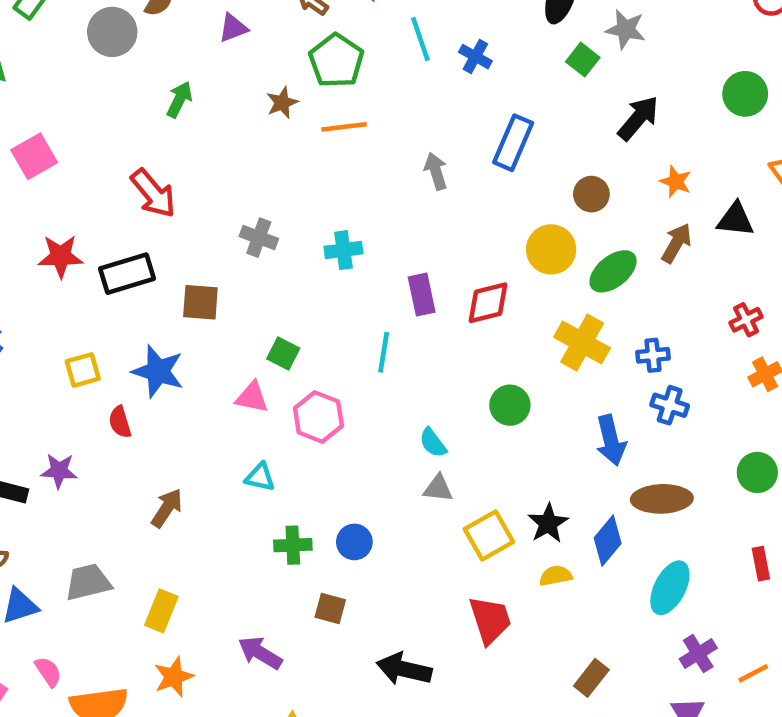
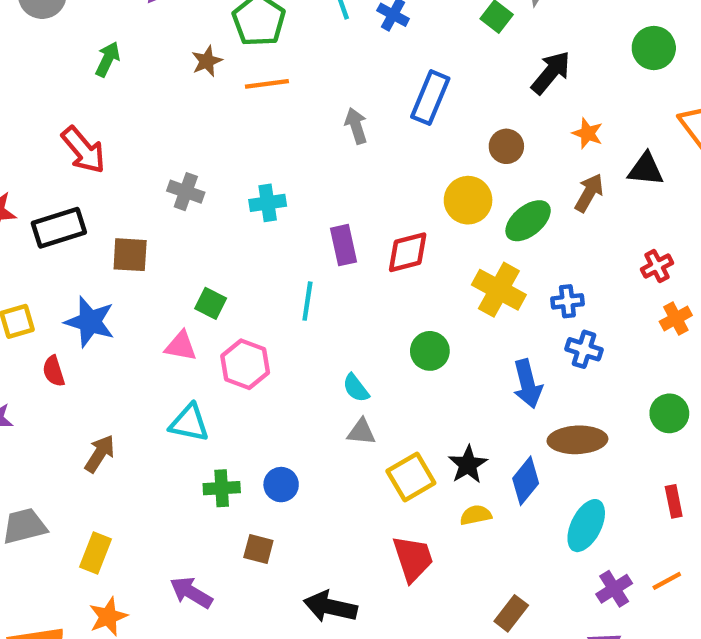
cyan triangle: (260, 477) -> (189, 423), size x1.4
orange line: (753, 673) -> (667, 581), moved

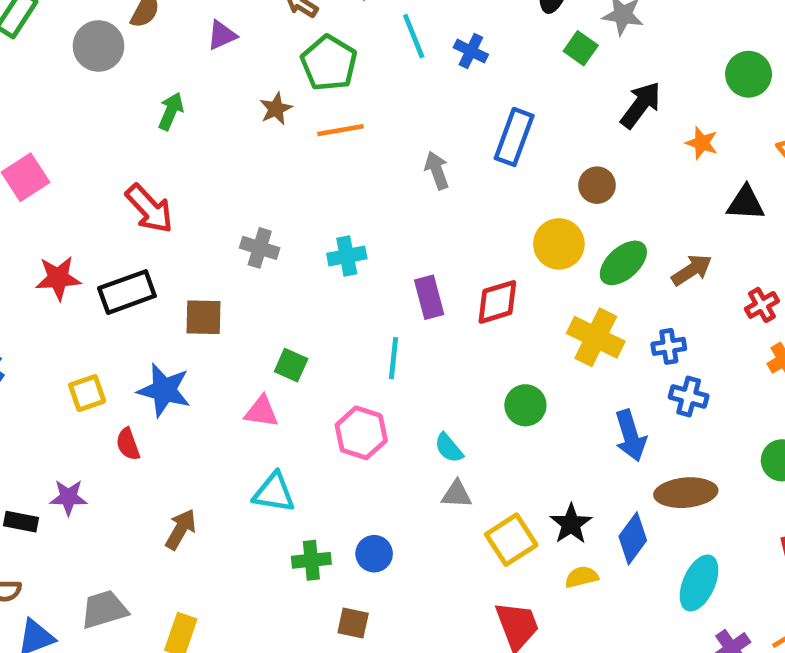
orange star: (588, 133) -> (702, 143), moved
brown arrow: (589, 193) -> (692, 270), moved, turned 30
pink hexagon: (245, 364) -> (361, 433), moved

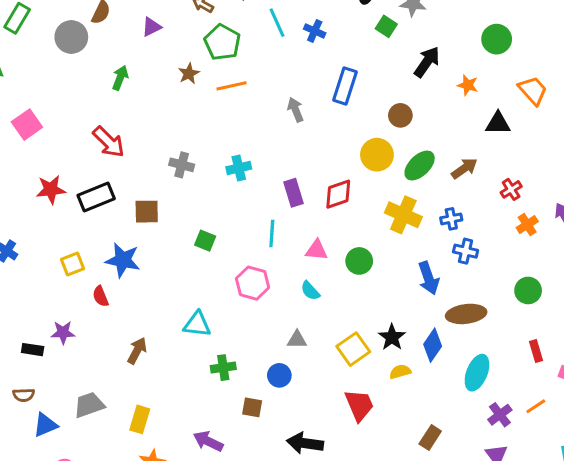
pink triangle: (261, 412) -> (317, 250), moved
gray triangle: (457, 494) -> (297, 340), moved
blue circle: (374, 554) -> (279, 375), moved

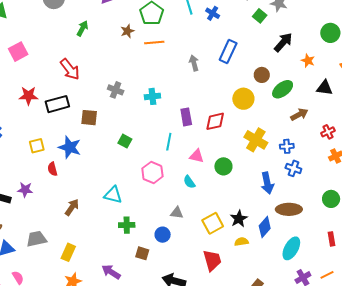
green ellipse: (420, 165) -> (283, 89), moved

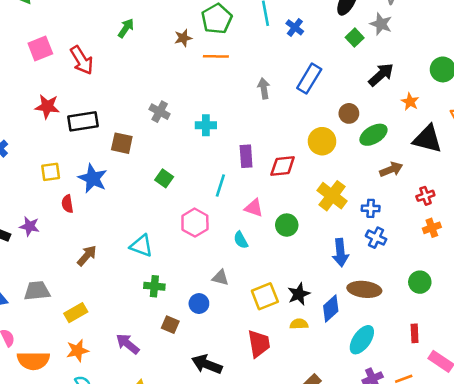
red arrow: (70, 69) -> (82, 60), moved
black triangle: (325, 88) -> (427, 139), size x1.4
yellow rectangle: (68, 252) -> (76, 313), turned 30

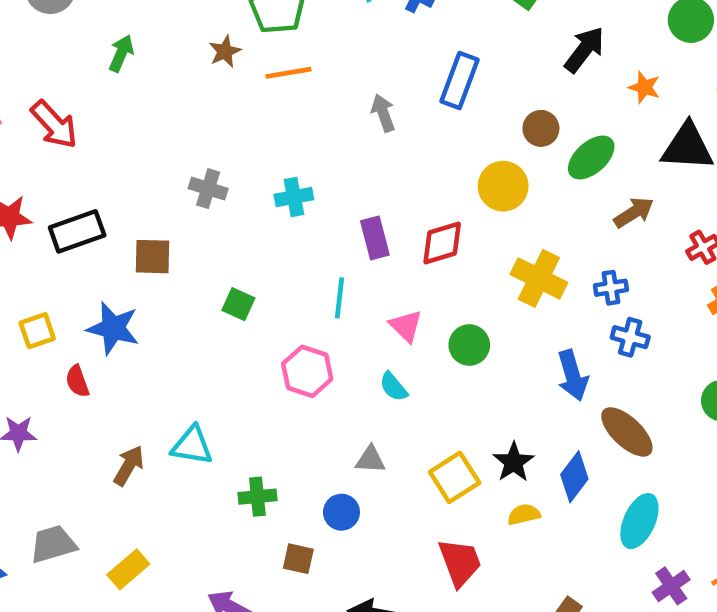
pink triangle: (254, 208) -> (406, 326), turned 36
cyan triangle: (141, 246) -> (192, 445), moved
brown ellipse: (364, 289) -> (627, 432), turned 48

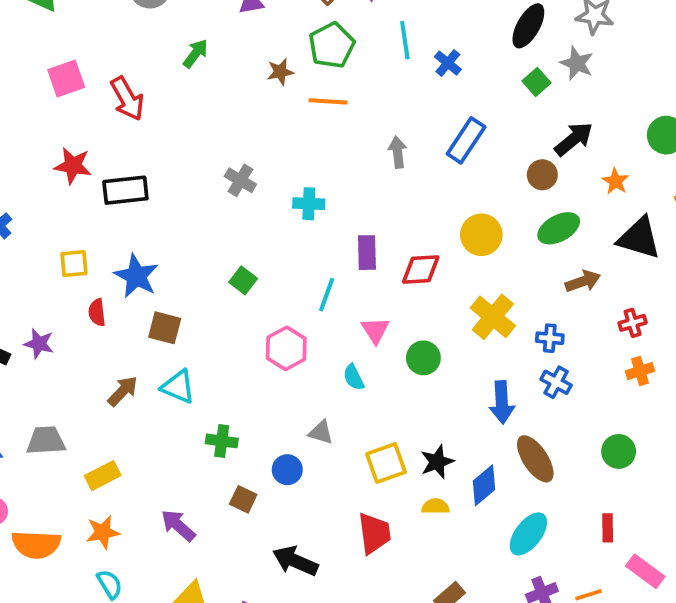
brown circle: (541, 128) -> (542, 175), moved
brown square: (152, 257) -> (165, 328), moved

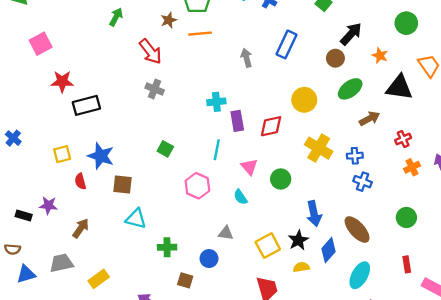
red arrow: (127, 99) -> (151, 51), moved
red star: (73, 166) -> (62, 82), moved
cyan cross: (309, 204) -> (216, 102), moved
brown arrow: (123, 391) -> (81, 228), moved
blue arrow: (502, 402) -> (314, 214), moved

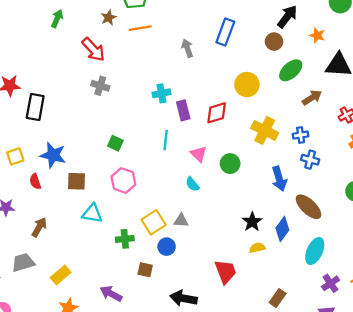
black rectangle: (86, 105) -> (35, 107), turned -60
pink hexagon: (197, 186) -> (123, 181), moved
blue arrow: (314, 214) -> (279, 179), moved
yellow square: (268, 246) -> (154, 222), moved

